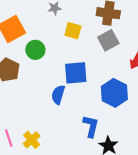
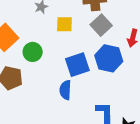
blue hexagon: (114, 93) -> (109, 58), moved

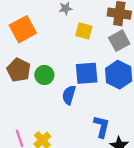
green circle: (33, 52) -> (44, 75), moved

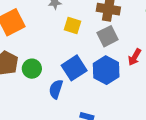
blue square: (87, 73) -> (74, 68), turned -30

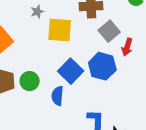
yellow square: (72, 26) -> (60, 30), size x1.5
gray square: (108, 36) -> (109, 31), moved

